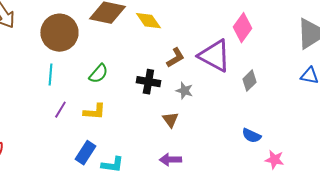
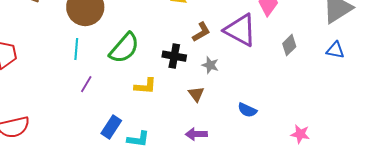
green semicircle: (98, 74) -> (124, 48), size x1.6
gray diamond: (249, 81) -> (289, 45), moved
yellow L-shape: (94, 112) -> (145, 86), moved
blue semicircle: (251, 136) -> (247, 110), moved

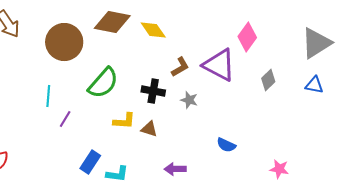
cyan line: (76, 49) -> (48, 96), moved
brown triangle: (196, 94) -> (149, 129), moved, turned -36

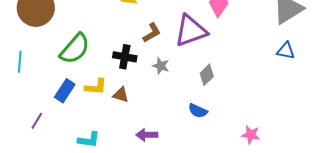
purple triangle: (219, 65) -> (191, 31), turned -48
gray diamond: (268, 80) -> (207, 75), moved
purple line: (65, 119) -> (37, 121), moved
blue rectangle: (90, 162) -> (65, 91), moved

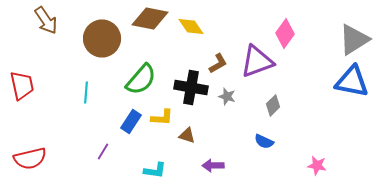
blue triangle: (286, 51) -> (352, 81), size x1.8
black cross: (125, 57) -> (191, 87), size x1.4
brown triangle: (121, 95) -> (187, 135), moved

